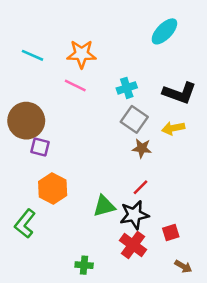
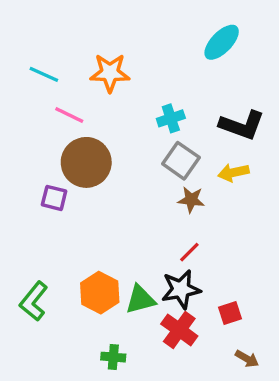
pink line: (75, 85) -> (69, 115), moved
brown circle: (26, 121) -> (86, 162), moved
orange hexagon: (53, 188) -> (100, 293), moved
green triangle: (104, 206) -> (140, 299), moved

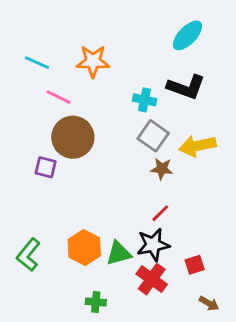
cyan cross: (171, 118) -> (145, 100), turned 30
black L-shape: (242, 125) -> (186, 87), moved
yellow arrow: (233, 173) -> (198, 146), size x1.4

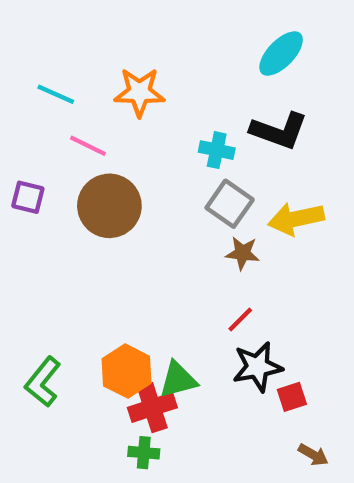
purple square: (46, 167) -> (28, 197), moved
black star: (153, 245) -> (257, 367), moved
red cross: (152, 279) -> (152, 408), moved, turned 36

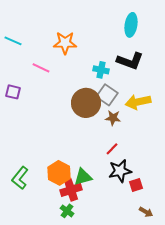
cyan ellipse: (281, 54) -> (131, 25), turned -35
cyan line: (56, 94) -> (13, 41), moved
brown circle: (109, 206) -> (86, 103), moved
green cross: (144, 453) -> (67, 211), turned 32

